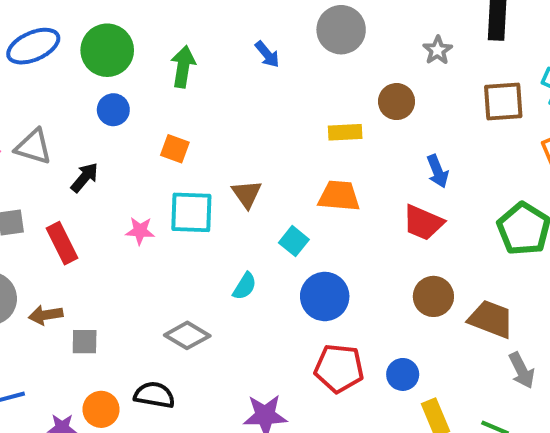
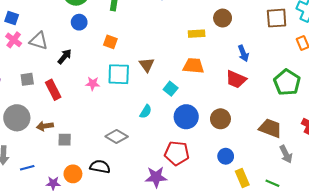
brown circle: (433, 296) -> (220, 119), moved
red pentagon: (339, 368) -> (177, 153), moved

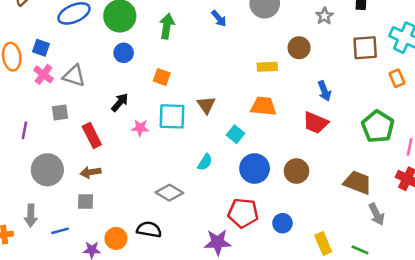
black arrow: (65, 56) -> (120, 102), moved
gray square: (27, 79) -> (60, 113), moved
brown arrow: (45, 126) -> (91, 172), moved
gray square: (65, 140) -> (85, 202), moved
blue circle: (226, 156) -> (283, 223), moved

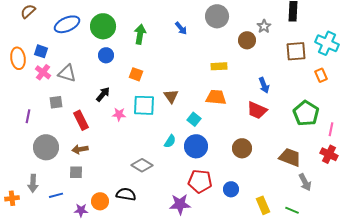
brown circle: (299, 48) -> (247, 40), moved
blue circle: (255, 169) -> (196, 146), moved

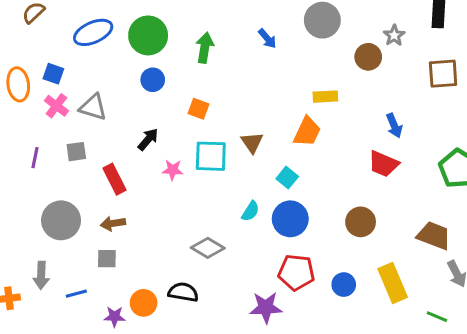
orange trapezoid: (216, 97) -> (307, 132), moved, turned 110
purple line: (28, 116) -> (35, 158), moved
yellow rectangle: (263, 205) -> (393, 283), moved, size x1.4

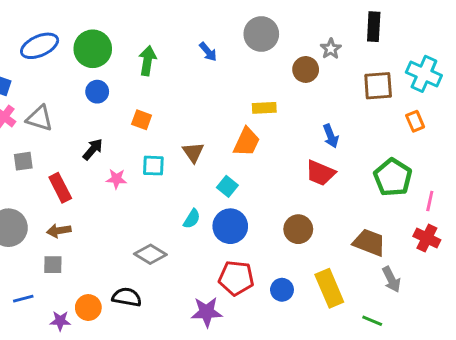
cyan square: (211, 156) -> (153, 166), size x0.7

